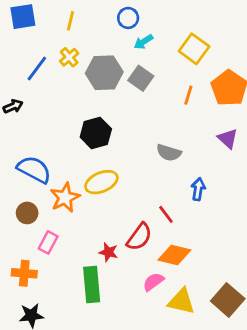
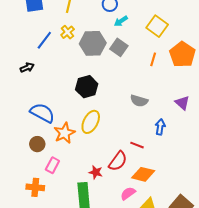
purple triangle: (228, 139) -> (182, 103), moved
yellow ellipse: (101, 182) -> (91, 122), turned -40
red line: (166, 214) -> (137, 145), turned -32

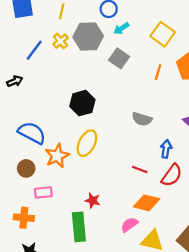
gray hexagon: (93, 43) -> (88, 37), moved
red semicircle: (118, 161) -> (172, 175), moved
pink rectangle: (52, 165) -> (43, 192), turned 56

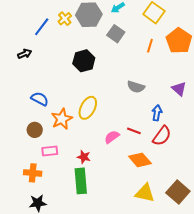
black hexagon: (82, 103) -> (84, 61), moved
blue semicircle: (32, 133) -> (40, 99), size x0.7
red star: (93, 201) -> (84, 157), moved
orange diamond: (147, 203) -> (140, 160), turned 35
pink semicircle: (129, 225) -> (112, 137), moved

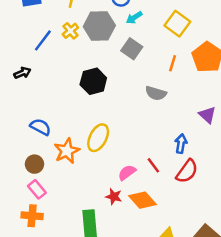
gray semicircle: (136, 87) -> (156, 93), moved
red line: (134, 131) -> (153, 165), turned 32
pink rectangle: (50, 151) -> (37, 189), moved, turned 56
red star: (84, 157) -> (114, 197), moved
orange diamond: (140, 160) -> (143, 200), moved

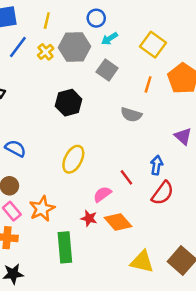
blue line: (43, 40) -> (18, 47), moved
orange star: (67, 151) -> (42, 209), moved
red line: (153, 165) -> (126, 177), moved

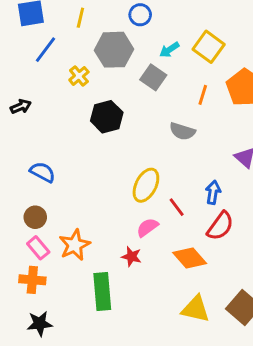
cyan arrow: (110, 39) -> (169, 50), moved
yellow cross: (46, 52) -> (79, 76), moved
yellow ellipse: (73, 159) -> (146, 185), moved
orange diamond: (118, 222) -> (190, 258), moved

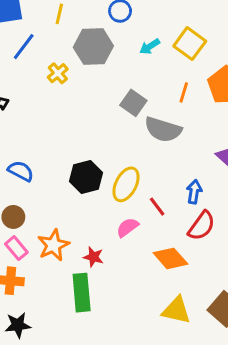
gray square: (153, 77) -> (133, 103), moved
black hexagon: (107, 117) -> (86, 177), moved
gray semicircle: (182, 131) -> (163, 130), size x1.4
red star: (131, 257) -> (93, 257), moved

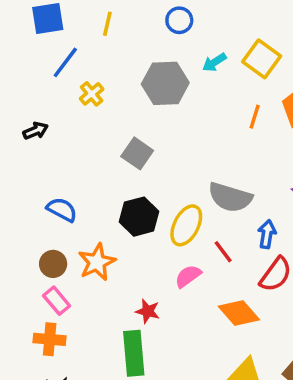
gray hexagon: (93, 47) -> (165, 83), moved
yellow cross: (58, 73) -> (92, 94), moved
gray square: (133, 103) -> (137, 153), moved
gray semicircle: (163, 130) -> (230, 197), moved
orange star: (53, 245) -> (97, 262), moved

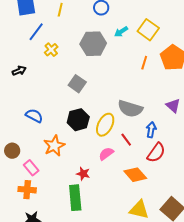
brown circle: (53, 264) -> (12, 151), moved

